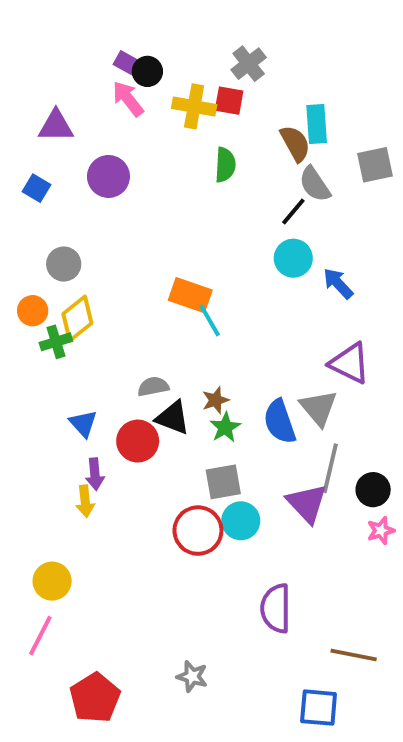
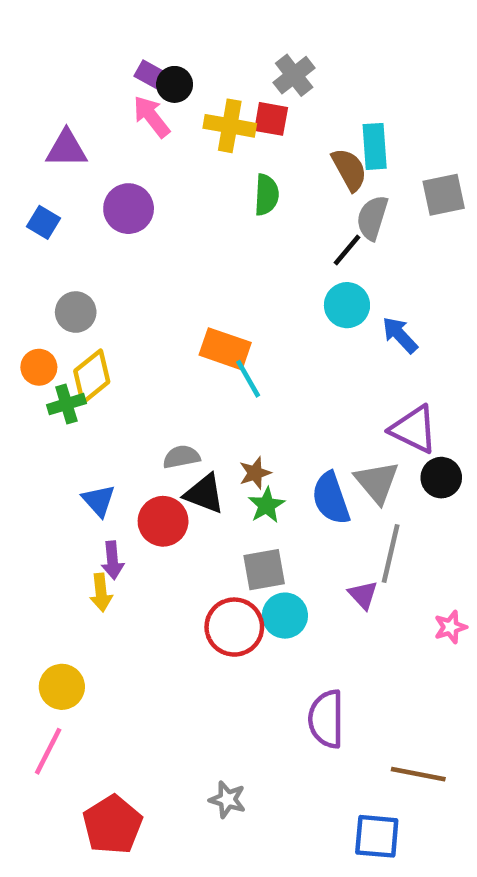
gray semicircle: (315, 184) -> (372, 218), turned 51
black circle: (373, 490) -> (441, 478), moved
purple triangle: (307, 503) -> (363, 595), size x0.6

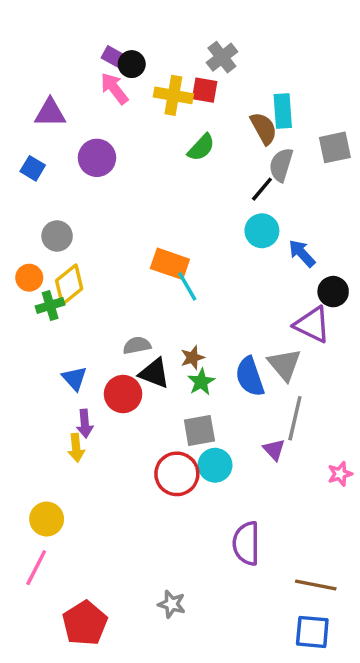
green semicircle: (267, 195) -> (201, 147), turned 40
black circle: (441, 478) -> (333, 292), moved
blue square: (377, 836) -> (312, 632), moved

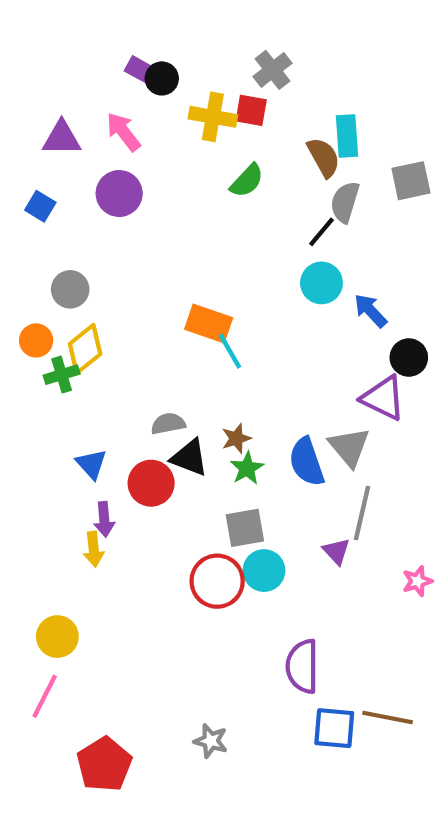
pink arrow: (114, 88) -> (123, 132), moved
blue square: (312, 632) -> (334, 728), moved

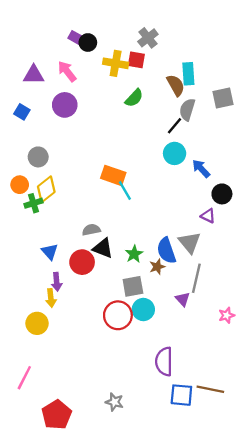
purple triangle: (383, 398) -> (208, 216), size x0.6
brown star: (236, 438) -> (157, 267), moved
yellow circle: (57, 637) -> (37, 323), moved

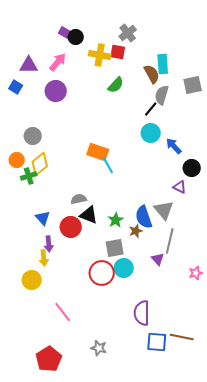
pink arrow: (67, 71) -> (58, 62), turned 78
blue square: (22, 112) -> (16, 87), moved
pink line: (24, 378) -> (63, 312), moved, turned -65

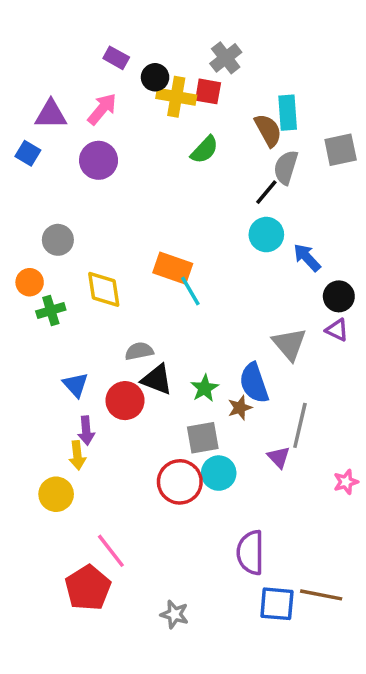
black circle: (76, 37) -> (155, 77), moved
yellow diamond: (40, 164) -> (104, 289), moved, turned -60
purple triangle: (180, 187) -> (337, 330), moved
gray triangle: (164, 210) -> (289, 344), moved
red pentagon: (49, 359) -> (88, 588), moved

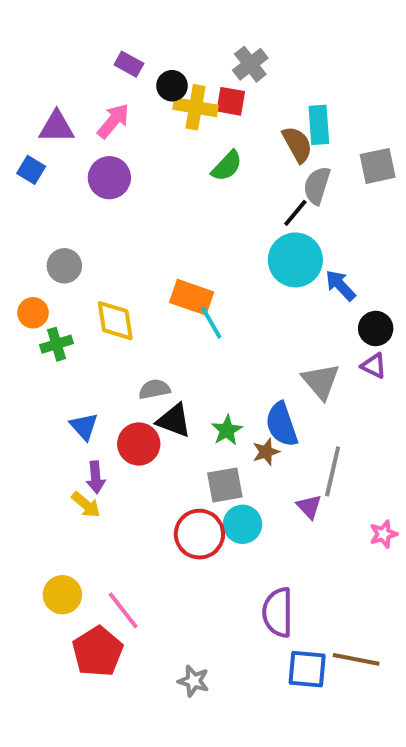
cyan circle: (266, 235) -> (295, 260), size x1.4
yellow arrow: (77, 455) -> (86, 505), turned -44
yellow circle: (56, 494) -> (62, 595), moved

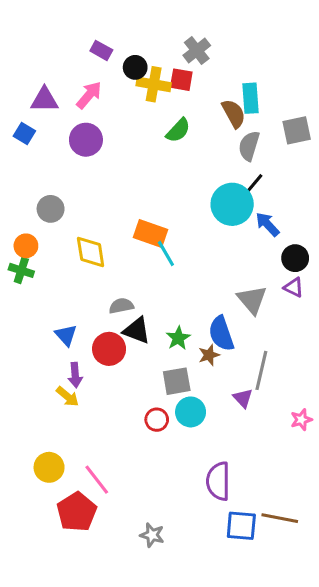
black line: (295, 213) -> (254, 184), moved
green cross: (57, 344) -> (21, 270), moved, turned 35
red circle: (199, 534) -> (157, 420), size x0.6

